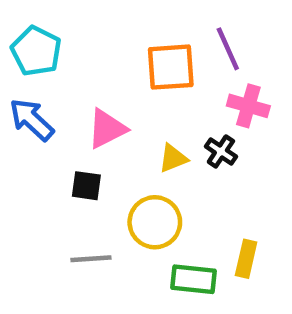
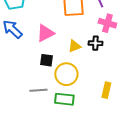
black cross: (221, 152) -> (95, 43), turned -32
black square: (86, 186) -> (46, 60), moved
green rectangle: (194, 279) -> (64, 99), moved

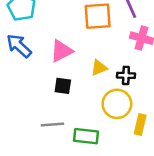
black cross: (95, 43) -> (126, 75), moved
yellow circle: (66, 74) -> (117, 104), moved

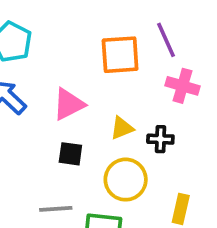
yellow circle: (117, 104) -> (126, 180), moved

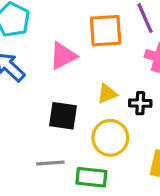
pink triangle: (69, 104) -> (63, 56), moved
black square: (70, 154) -> (63, 116), size x1.4

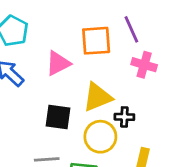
yellow triangle: (107, 94) -> (98, 97), size x1.6
black cross: (140, 103) -> (124, 117), moved

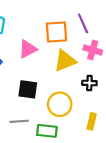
yellow triangle: (98, 97) -> (65, 61), moved
black cross: (124, 117) -> (89, 83), moved

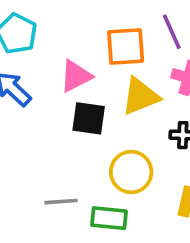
black square: (28, 89) -> (89, 118), moved

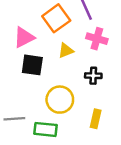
orange square: (126, 46) -> (56, 18), turned -32
yellow triangle: (140, 96) -> (66, 51), size x0.6

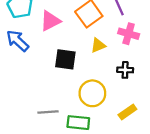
pink triangle: (24, 37) -> (50, 21), moved
yellow rectangle: (96, 119) -> (127, 112), turned 42

